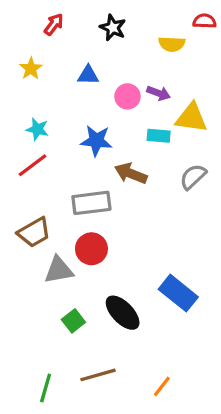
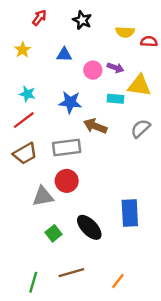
red semicircle: (204, 21) -> (149, 41), moved
brown trapezoid: (34, 232) -> (25, 153), moved
blue rectangle: (178, 293) -> (130, 213), turned 48

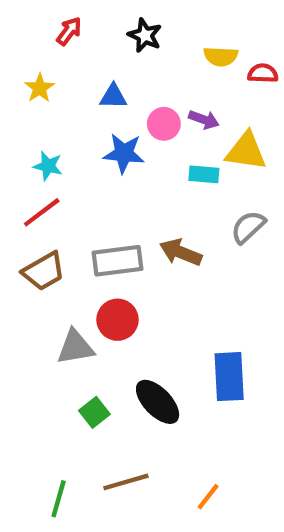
blue star: (70, 102) -> (124, 153), moved
brown arrow: (95, 126) -> (181, 252), moved

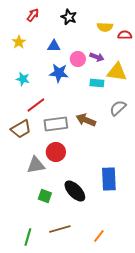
red line: (42, 212) -> (36, 105), moved
green square: (94, 412) -> (45, 196), turned -32

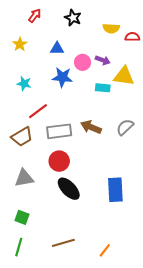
gray semicircle: (118, 108) -> (125, 127), moved
gray triangle: (36, 165) -> (24, 178), moved
black ellipse: (75, 191) -> (69, 189), moved
green square: (45, 196) -> (22, 217), moved
green line: (28, 237) -> (19, 247), moved

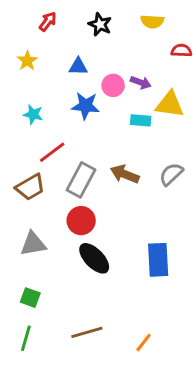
yellow semicircle: (111, 28) -> (152, 21), moved
gray rectangle: (59, 131) -> (81, 180), turned -55

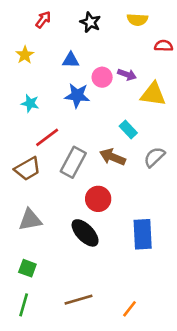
cyan rectangle: (141, 120) -> (128, 130), moved, turned 42
red circle: (81, 221) -> (98, 199), moved

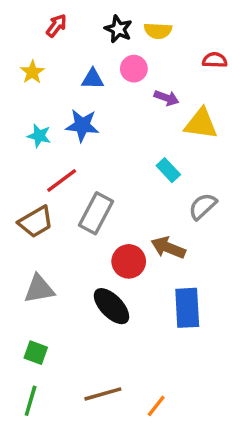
yellow semicircle: (137, 20) -> (158, 31), moved
pink circle: (102, 77) -> (134, 69), moved
blue star: (77, 95) -> (82, 125), moved
brown arrow: (113, 157) -> (168, 248), moved
orange line: (130, 309) -> (156, 406), moved

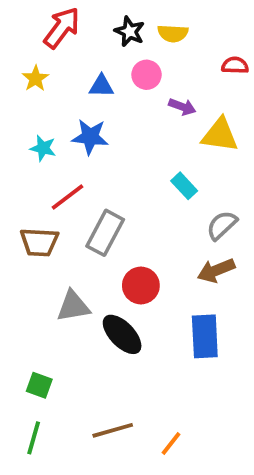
red arrow: (56, 26) -> (62, 28), size x1.6
brown trapezoid: (36, 222) -> (39, 242), turned 33
brown arrow: (168, 248) -> (216, 270), moved, turned -44
gray triangle: (39, 289) -> (73, 306), moved

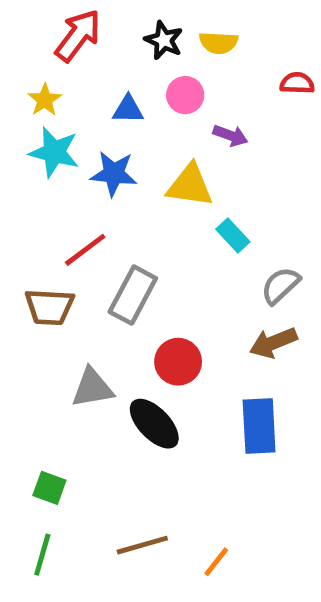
yellow triangle: (220, 135) -> (190, 186), moved
cyan star: (43, 148) -> (54, 152), moved, size x1.5

